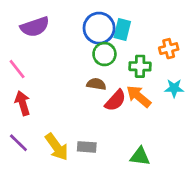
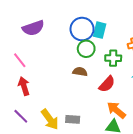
orange arrow: (139, 96) -> (116, 110), moved
red semicircle: (115, 100) -> (107, 84), moved

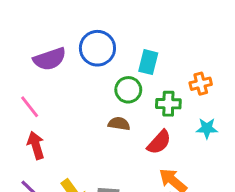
blue circle: (82, 29) -> (97, 48), moved

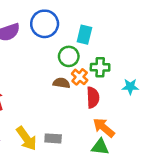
orange cross: (201, 84) -> (80, 77), moved, turned -35
red semicircle: (159, 142) -> (93, 97), turned -45

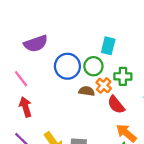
blue circle: (45, 24) -> (67, 66), moved
red semicircle: (93, 97) -> (116, 105), turned 144

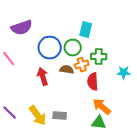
orange cross: (104, 85) -> (82, 65), turned 32
red semicircle: (116, 105) -> (93, 82), turned 36
red arrow: (26, 107) -> (43, 77), moved

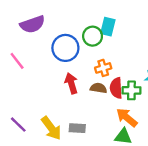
green circle: (73, 48) -> (93, 36), moved
green cross: (99, 57) -> (131, 90), moved
brown semicircle: (67, 70) -> (98, 88), moved
red arrow: (43, 77) -> (71, 83), moved

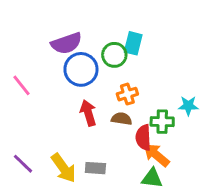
purple semicircle: (32, 24) -> (66, 43), moved
red semicircle: (116, 88) -> (143, 138), moved

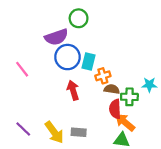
cyan rectangle: (133, 43) -> (89, 61), moved
green circle: (114, 55) -> (79, 18), moved
brown semicircle: (122, 119) -> (112, 89), moved

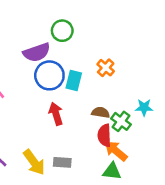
orange cross: (103, 76) -> (106, 68), moved, turned -32
green cross: (129, 97) -> (121, 121), turned 35

